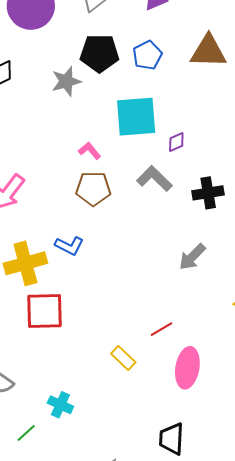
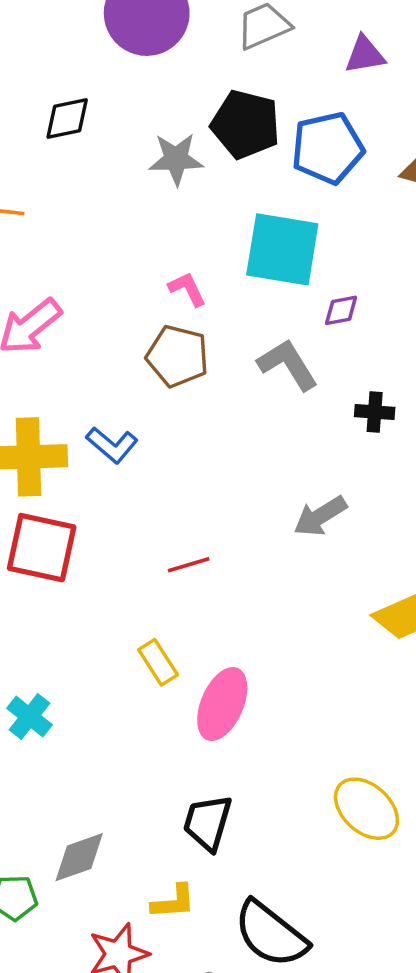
blue pentagon: (147, 55) -> (328, 148), size x1.4
black cross: (208, 193) -> (375, 412), size x0.7
red line: (161, 329) -> (189, 565), moved
pink ellipse: (187, 368) -> (222, 704), moved

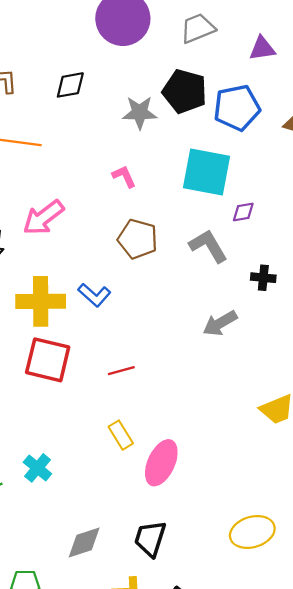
pink L-shape: (187, 289) -> (124, 176), moved
gray arrow: (320, 516) -> (220, 323), moved
red line: (189, 565) -> (121, 371), moved
yellow ellipse: (366, 809) -> (252, 532), turned -60
gray diamond: (79, 857) -> (84, 542), moved

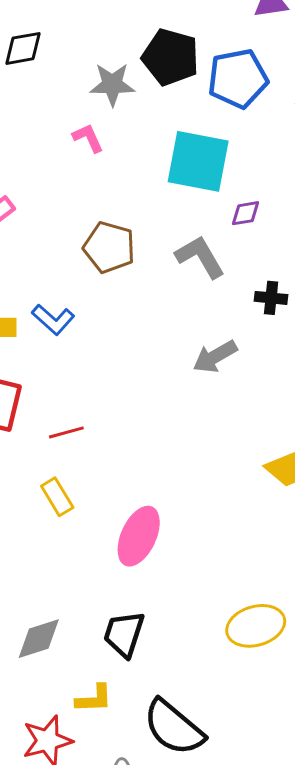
pink L-shape: (124, 176) -> (88, 138), moved
red line: (121, 371) -> (66, 432), moved
yellow rectangle: (121, 435) -> (57, 497), moved

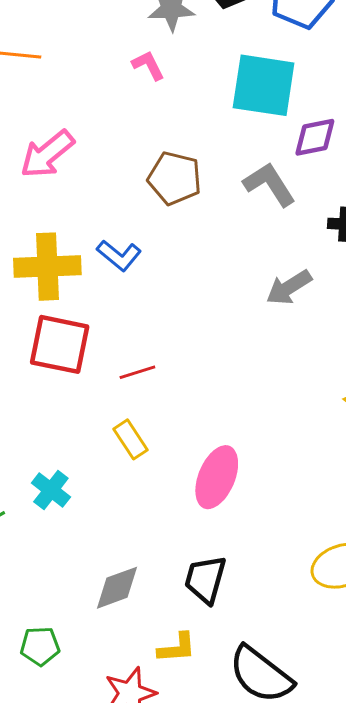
purple diamond: (245, 213) -> (315, 137), size x1.4

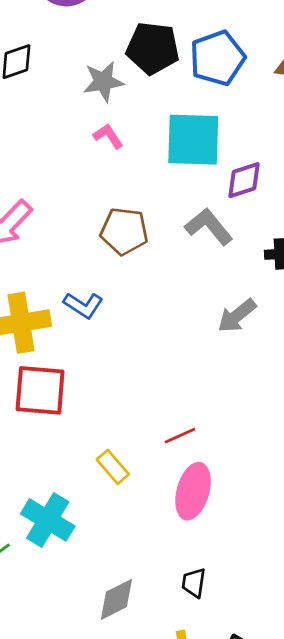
pink L-shape: (148, 65) -> (108, 136), moved
red line: (137, 372) -> (180, 436), moved
cyan cross: (51, 490) -> (48, 520), size x1.5
black trapezoid: (205, 579) -> (194, 583), size x0.7

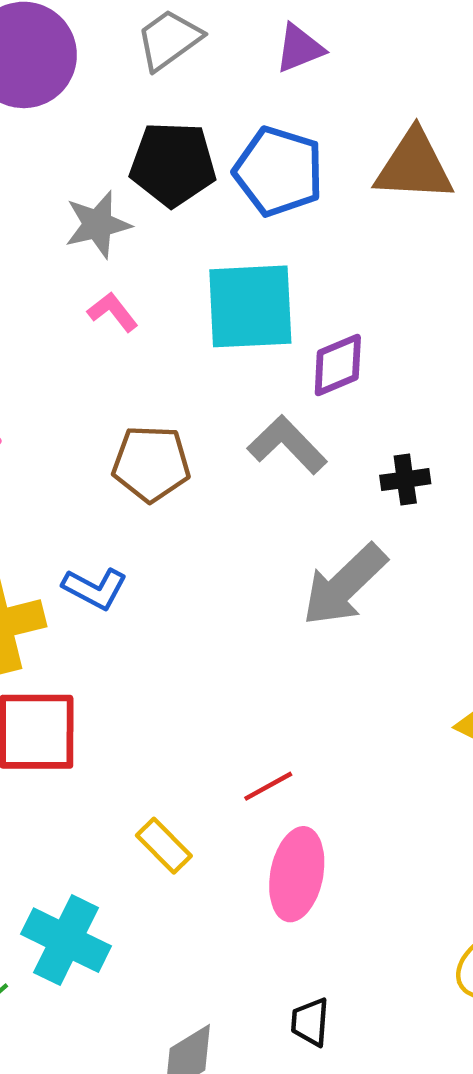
blue pentagon: (217, 58) -> (279, 171), turned -30
gray arrow: (237, 316) -> (344, 585), size x1.4

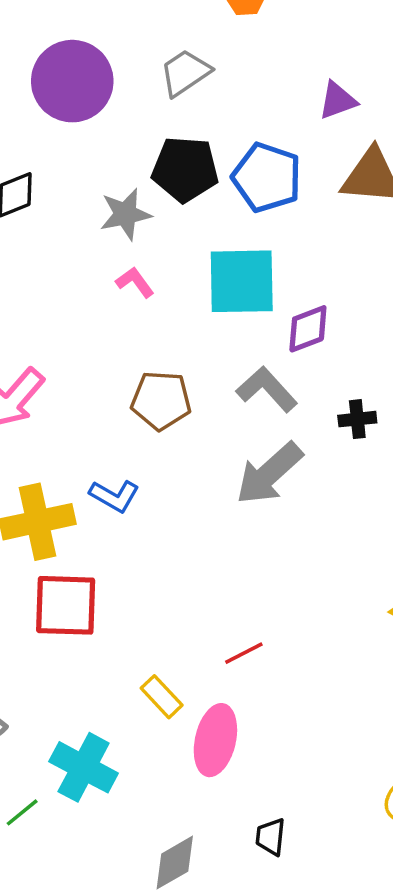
purple triangle: (299, 48) -> (338, 100), moved
gray arrow: (344, 585) -> (269, 473), moved
pink ellipse: (297, 874) -> (215, 740), moved

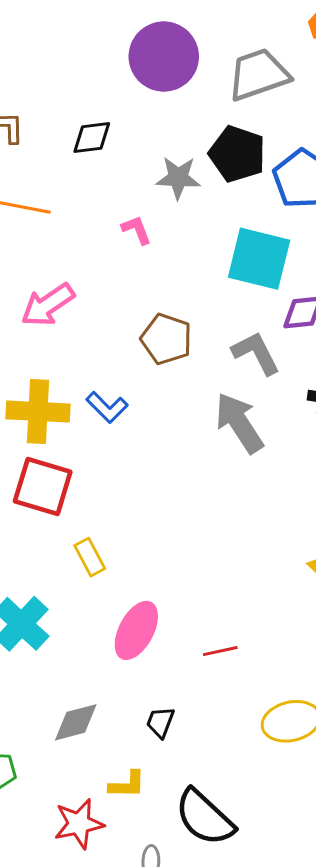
gray trapezoid: (185, 73) -> (259, 75), size x1.4
pink L-shape: (135, 282) -> (136, 230), moved
gray arrow: (269, 473) -> (239, 423), turned 84
red line: (244, 653) -> (220, 651), moved
yellow rectangle: (162, 697) -> (90, 557), moved

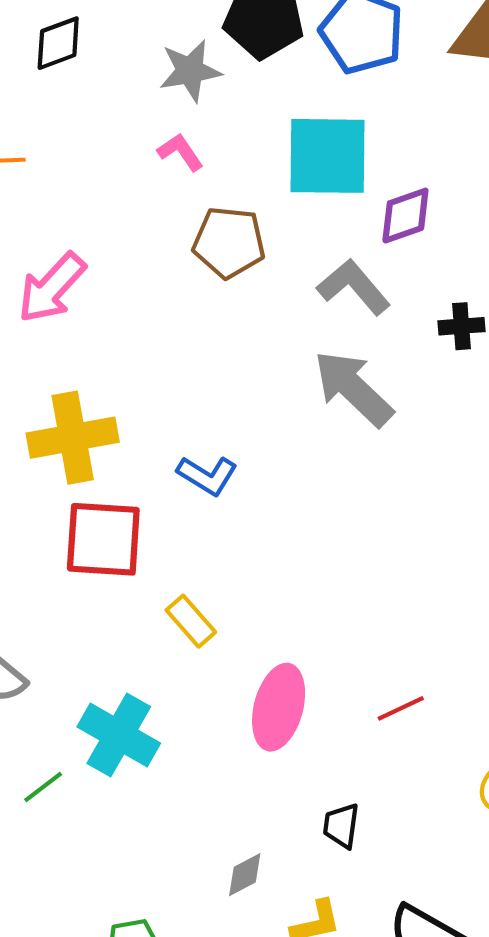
pink L-shape: (136, 230) -> (180, 152), moved
brown pentagon: (166, 339) -> (229, 242), moved
blue L-shape: (107, 407) -> (207, 475), moved
gray diamond: (76, 722) -> (245, 875), moved, size x0.7

